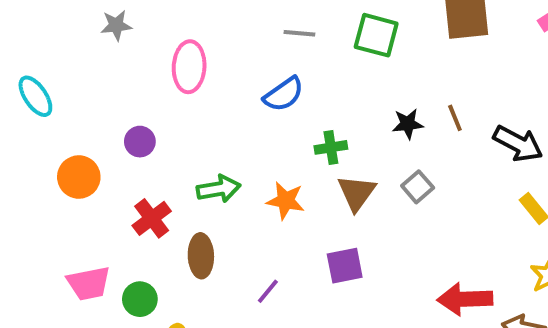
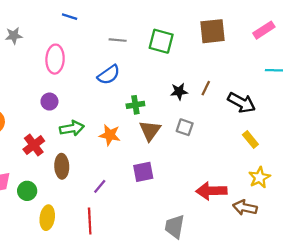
brown line: (455, 118) -> (206, 88), turned 48
purple circle: (140, 142) -> (49, 102), moved
gray square: (418, 187) -> (185, 127), turned -30

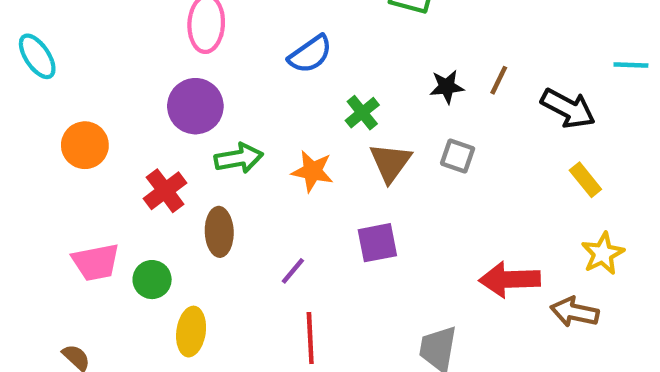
cyan line: (274, 70) -> (631, 65), moved
purple circle: (49, 102) -> (195, 106), size x1.6
green cross: (135, 105) -> (362, 113), turned -30
red line: (90, 221) -> (310, 338), moved

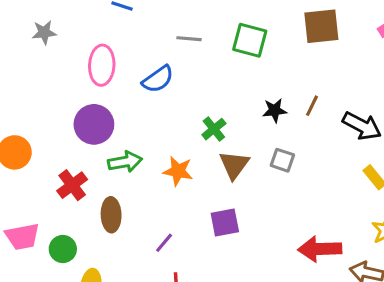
blue semicircle: (310, 54) -> (158, 79), moved

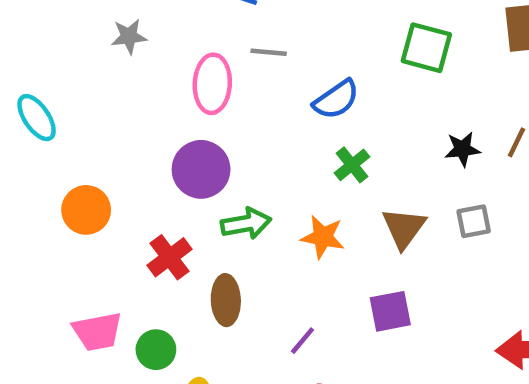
gray line: (189, 39) -> (269, 52), moved
blue semicircle: (158, 79) -> (336, 100), moved
green cross: (214, 129) -> (352, 165), moved
gray square: (282, 160) -> (474, 221), turned -30

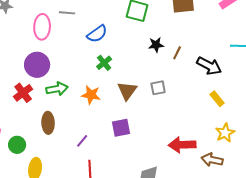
black star: (462, 149) -> (156, 45), moved
red cross: (169, 257) -> (23, 93), moved

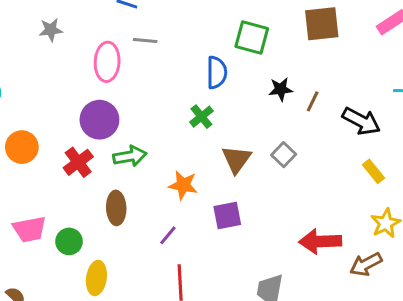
blue semicircle: (97, 34) -> (217, 72), moved, turned -55
gray square: (158, 88) -> (284, 155), turned -35
orange star: (91, 95) -> (183, 185), moved
brown arrow: (212, 160) -> (366, 264), turned -40

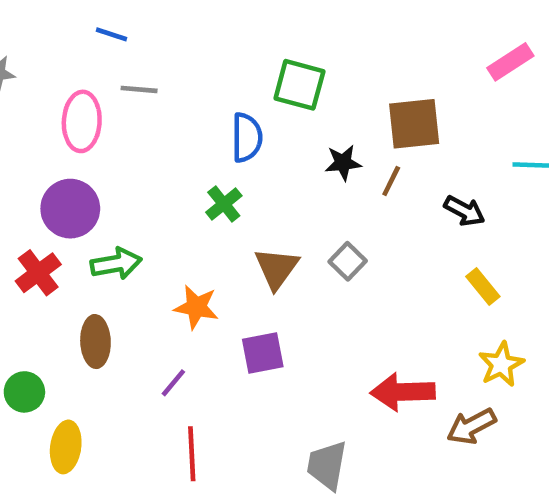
brown square: (322, 24) -> (414, 124), moved
black arrow: (361, 121) -> (465, 211), size x0.7

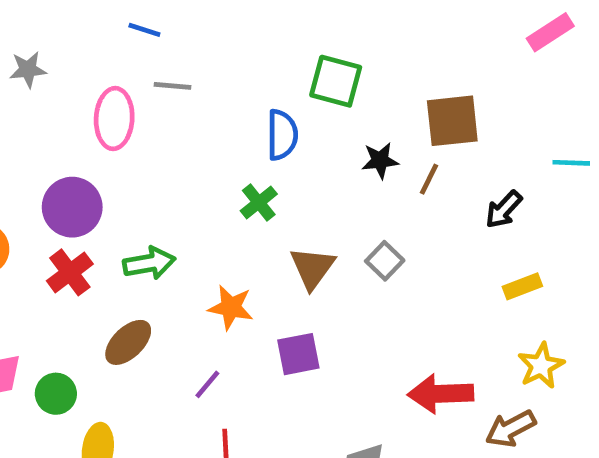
pink rectangle: (510, 62) -> (550, 32), moved
purple circle: (70, 209) -> (72, 207), moved
black arrow: (465, 211) -> (504, 209), turned 105
yellow rectangle: (483, 287) -> (522, 286), turned -72
brown ellipse: (95, 342) -> (128, 342), turned 48

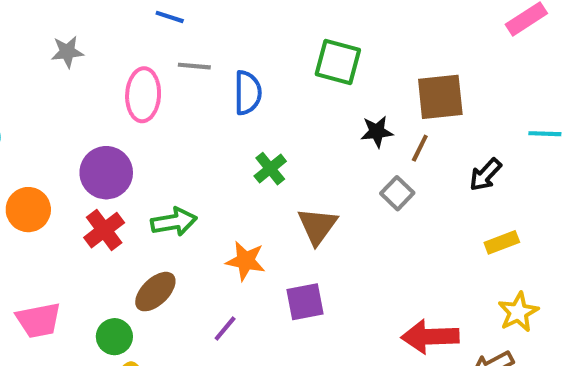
blue semicircle: (282, 135) -> (248, 93), moved
gray square: (385, 261) -> (397, 193), moved
green circle: (56, 394) -> (114, 337), moved

